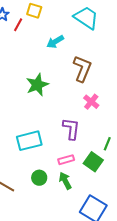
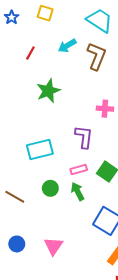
red line: (18, 25) -> (30, 53), moved
brown L-shape: (82, 69) -> (97, 56), moved
pink cross: (91, 102) -> (105, 109), turned -35

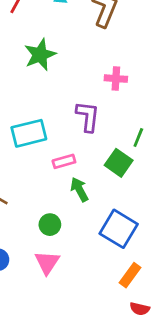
pink rectangle: (79, 169) -> (64, 161), moved
green circle: (50, 188) -> (50, 225), moved

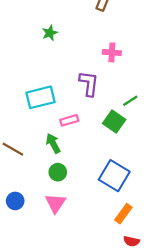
green star: (40, 55) -> (50, 33), size x0.6
green line: (138, 138) -> (130, 101), turned 35
green arrow: (79, 189) -> (53, 143), moved

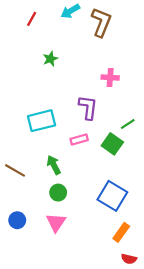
pink rectangle: (69, 120) -> (79, 139), moved

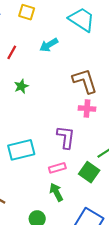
brown L-shape: (101, 22) -> (85, 81), moved, turned -40
green star: (50, 59) -> (21, 86), moved
green arrow: (54, 165) -> (56, 192), moved

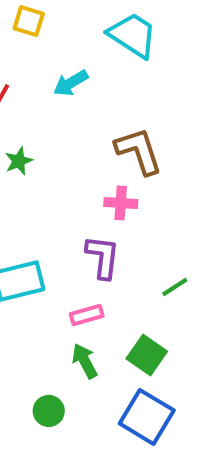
pink cross: (87, 109) -> (121, 203), moved
green square: (89, 172) -> (147, 355), moved

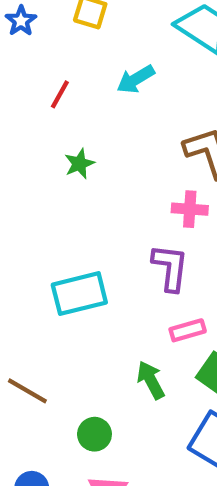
pink rectangle: (87, 315) -> (188, 330), moved
green circle: (49, 411) -> (94, 434), moved

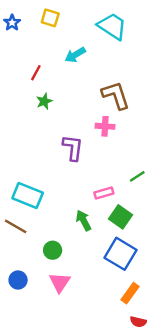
red line: (60, 94) -> (36, 73), moved
purple L-shape: (170, 268) -> (73, 148), moved
cyan rectangle: (79, 294) -> (28, 195), moved, turned 36

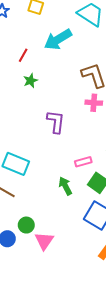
cyan arrow: (75, 55) -> (58, 39), size x1.5
pink cross: (105, 126) -> (94, 103), moved
green circle: (53, 250) -> (26, 225), moved

